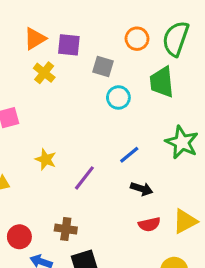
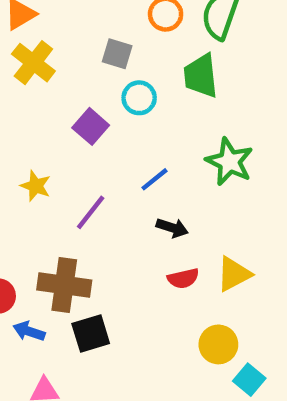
purple square: (69, 45) -> (91, 126), moved, turned 35
yellow cross: (44, 73) -> (33, 63), size x1.4
brown cross: (66, 229) -> (64, 285), size x1.6

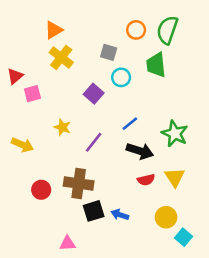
green star: (229, 162) -> (175, 134), moved
black arrow: (172, 228) -> (140, 151), size x1.5
yellow triangle: (234, 274) -> (175, 177), turned -35
blue arrow: (29, 331) -> (120, 215), moved

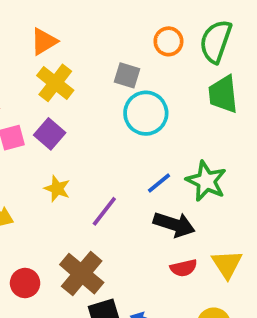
green trapezoid: (156, 65) -> (223, 94), moved
cyan circle: (121, 77) -> (146, 113), size x1.5
purple square: (94, 94) -> (50, 134), moved
green star: (175, 134) -> (206, 181), moved
brown cross: (79, 184) -> (82, 274), turned 32

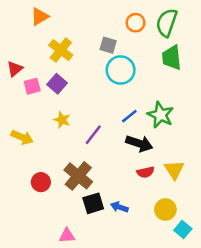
orange triangle: (44, 41) -> (40, 16), moved

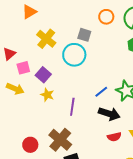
cyan circle: (121, 70) -> (74, 55), moved
purple square: (57, 84) -> (43, 75), moved
purple line: (93, 135) -> (72, 107), turned -30
yellow arrow: (22, 137) -> (15, 89), moved

